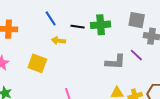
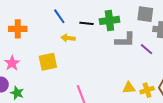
gray L-shape: (115, 62) -> (125, 40), moved
yellow square: (37, 63) -> (48, 62), turned -30

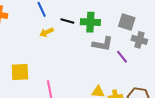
yellow arrow: (68, 38) -> (47, 32), turned -40
yellow square: (48, 62) -> (20, 72), moved

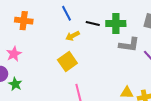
yellow square: (20, 72) -> (67, 61), moved, turned -30

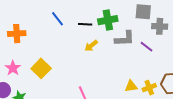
yellow arrow: (73, 36) -> (91, 46), moved
yellow square: (67, 61) -> (41, 68), moved

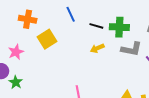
yellow square: (41, 68) -> (47, 39), moved

